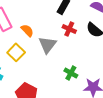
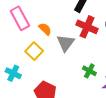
red cross: (69, 29) -> (87, 27), size x1.5

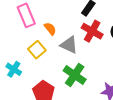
gray triangle: (66, 43) -> (69, 45), turned -48
green cross: (89, 71) -> (75, 75), moved, size x1.6

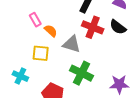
pink rectangle: (26, 15) -> (35, 20), moved, size x0.6
yellow square: (37, 50) -> (41, 53), turned -36

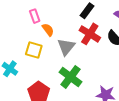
gray triangle: (72, 44) -> (66, 47), turned 42

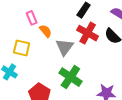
yellow square: (34, 50) -> (22, 48), moved

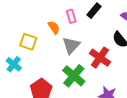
pink rectangle: (32, 18) -> (71, 16), moved
red cross: (88, 33) -> (100, 58), moved

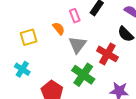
yellow square: (28, 42) -> (29, 37), moved, turned -30

